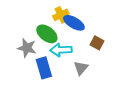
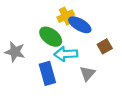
brown square: (97, 43) -> (105, 46), turned 32
gray star: (27, 48) -> (15, 52), moved

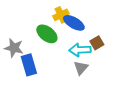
cyan arrow: (66, 54) -> (80, 50), moved
blue rectangle: (47, 73) -> (29, 65), moved

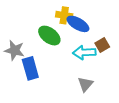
yellow cross: (61, 15) -> (64, 15), turned 35
gray triangle: (81, 68) -> (85, 84), moved

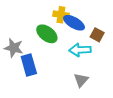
brown square: (102, 45) -> (97, 35), moved, turned -32

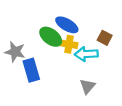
yellow cross: (61, 15) -> (69, 44), moved
blue ellipse: (74, 23) -> (67, 25), moved

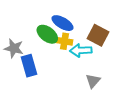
brown square: (105, 38) -> (98, 35), size x1.5
gray triangle: (87, 86) -> (93, 81), moved

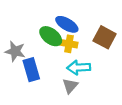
cyan arrow: (81, 50) -> (79, 67), moved
gray triangle: (93, 81) -> (70, 86), moved

